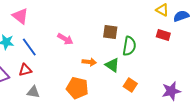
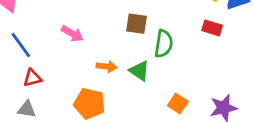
red triangle: (25, 70) -> (32, 78), moved
orange square: (130, 85) -> (178, 104), moved

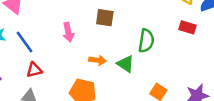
brown square: (137, 24) -> (105, 18), moved
pink arrow: (72, 34) -> (68, 32), turned 48

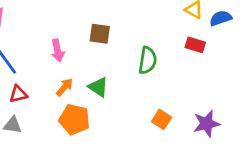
orange arrow: (98, 60) -> (65, 87), moved, turned -56
green triangle: (126, 64) -> (98, 87), moved

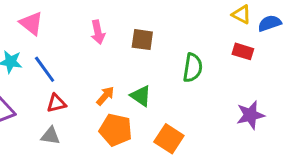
pink arrow: (58, 51) -> (98, 32), moved
orange square: (162, 119) -> (169, 139), moved, size x1.4
purple star: (207, 124) -> (250, 115), moved

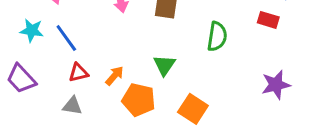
orange arrow: (105, 96) -> (115, 76), moved
green triangle: (141, 96) -> (164, 65), turned 30

